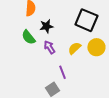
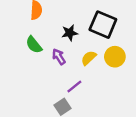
black star: (46, 26) -> (70, 33), moved
purple line: (62, 72) -> (74, 86), turned 72

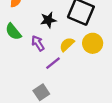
purple line: (74, 86) -> (53, 63), moved

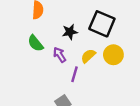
purple line: (53, 63) -> (74, 74), turned -35

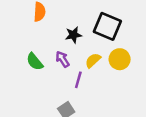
green semicircle: (35, 43) -> (35, 62), moved

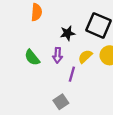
purple arrow: (63, 59) -> (58, 55), turned -144

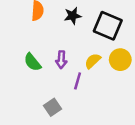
black star: (67, 33) -> (73, 16), moved
gray square: (61, 102) -> (53, 107), moved

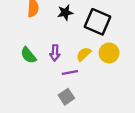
purple line: (78, 81) -> (70, 73), turned 63
gray square: (53, 107) -> (66, 97), moved

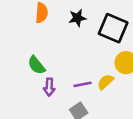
purple arrow: (55, 53) -> (49, 87), moved
yellow semicircle: (84, 54) -> (106, 82), moved

